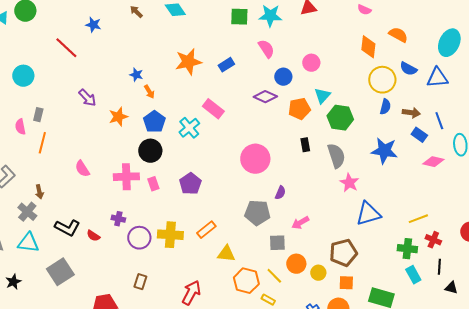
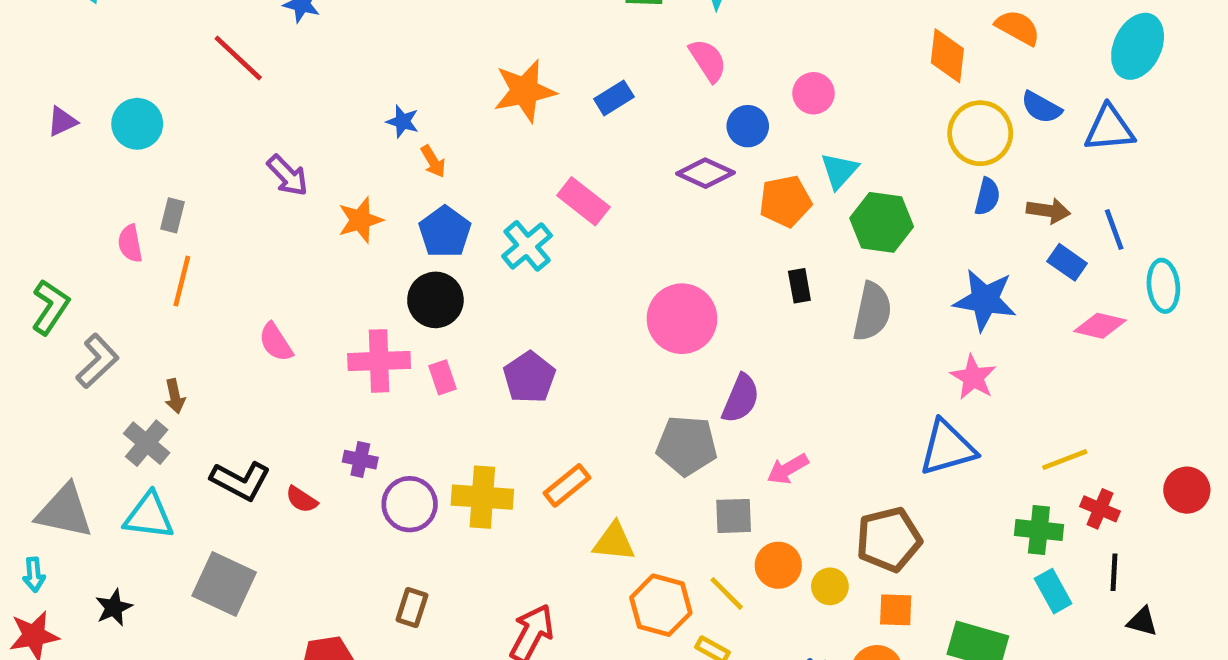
gray semicircle: (336, 156) -> (872, 312), turned 30
pink star: (349, 183) -> (973, 377), moved
purple semicircle: (280, 193) -> (741, 399), size x1.5
gray square: (60, 272) -> (224, 584), turned -32

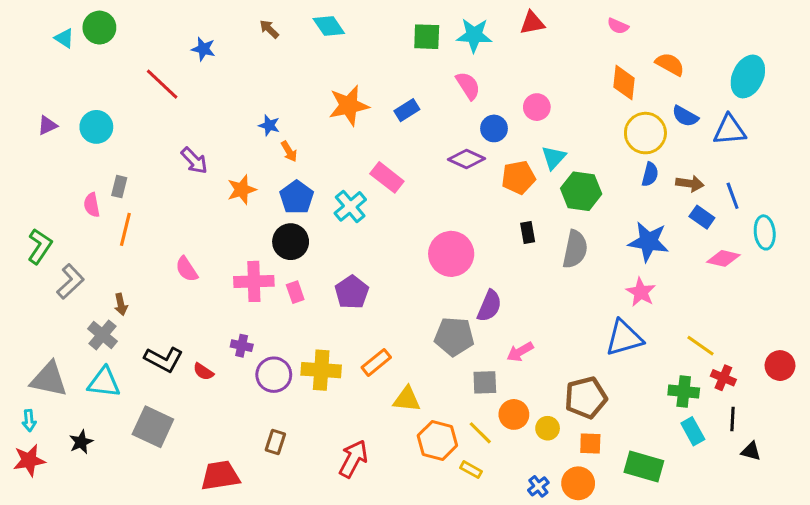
yellow line: (1065, 460) -> (700, 346), turned 56

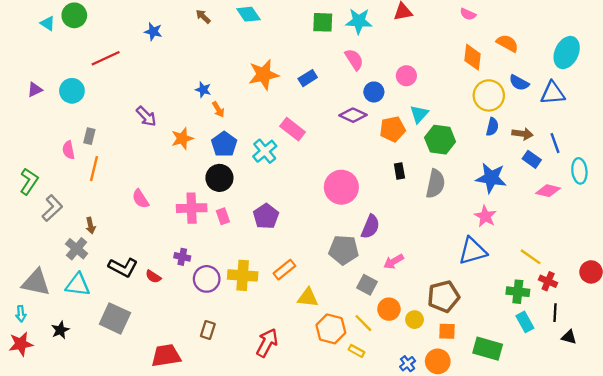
red line: (162, 84) -> (106, 58), moved, turned -68
gray square: (485, 382) -> (367, 285), turned 30

